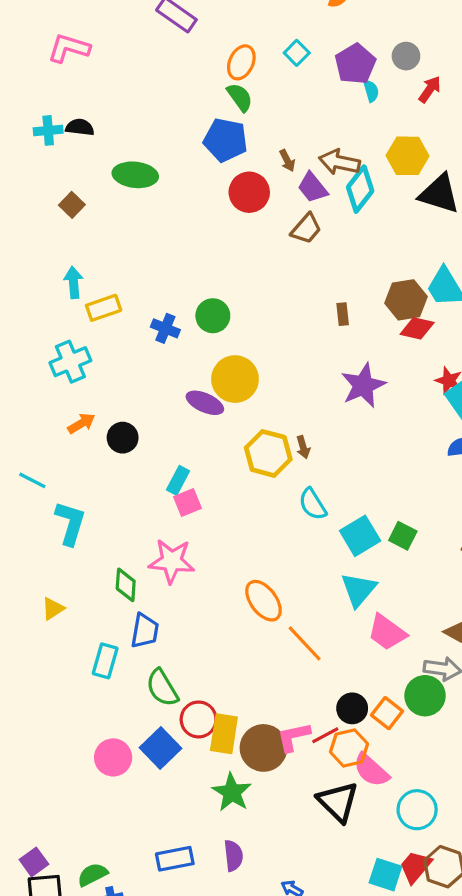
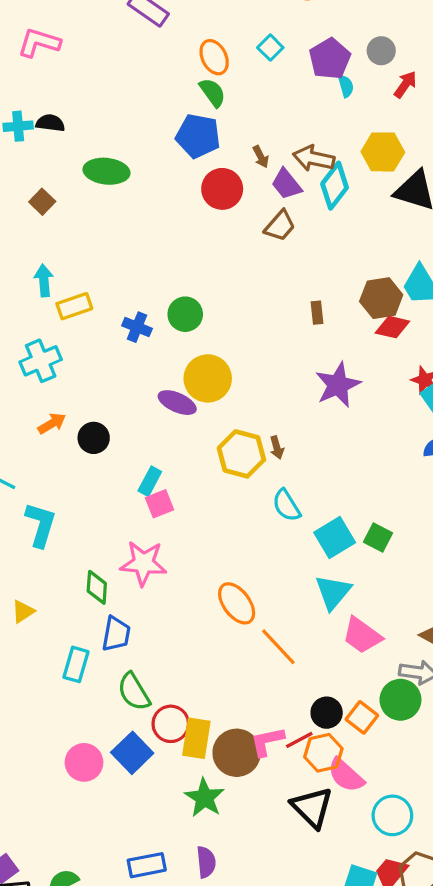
orange ellipse: (241, 62) -> (214, 57), turned -52

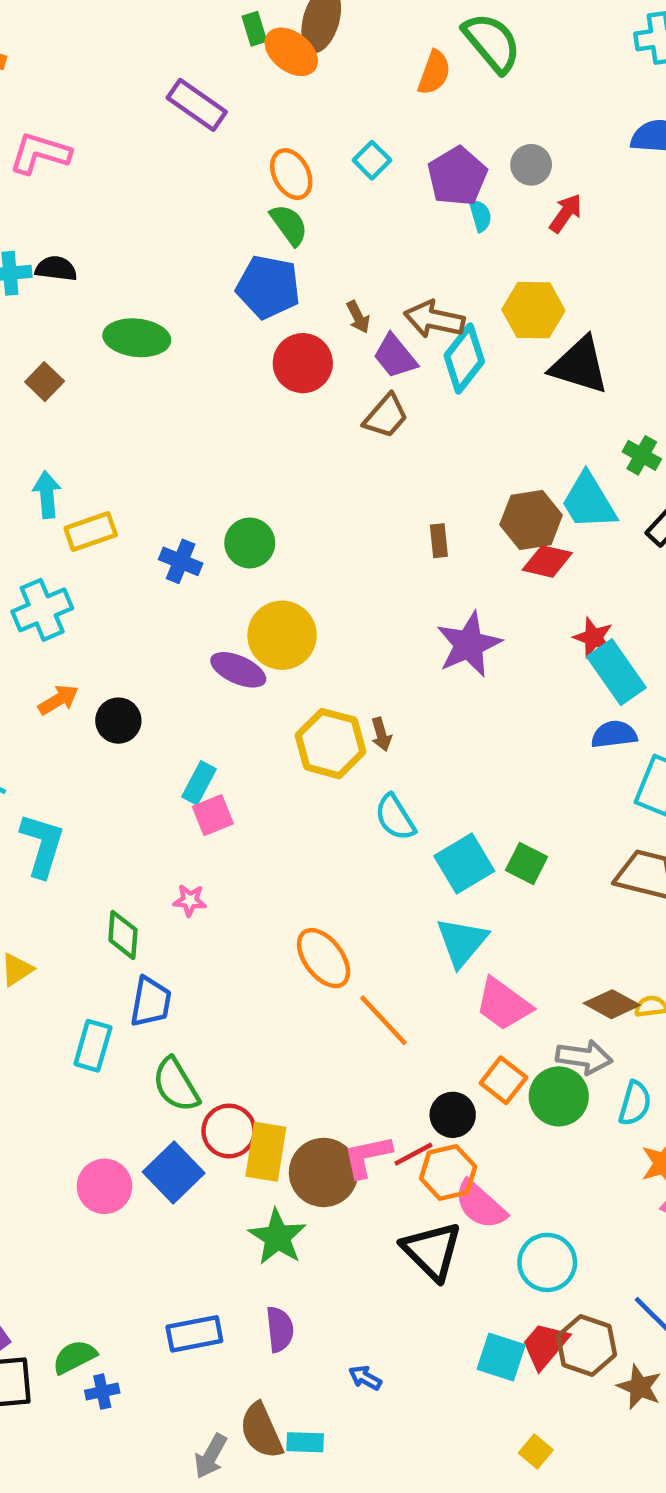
pink star: (143, 563) -> (190, 900), size x0.5
orange square: (362, 717) -> (503, 1080), moved

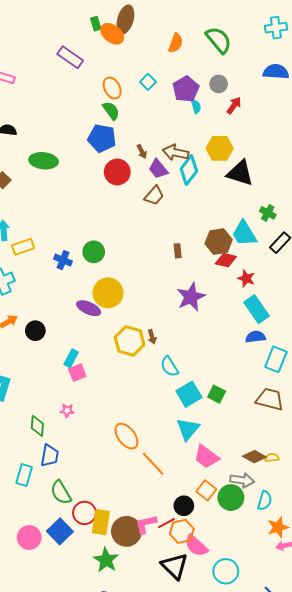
green semicircle: (492, 43) -> (219, 40), moved
red star: (593, 638) -> (246, 278), moved
cyan semicircle: (395, 817) -> (169, 367), moved

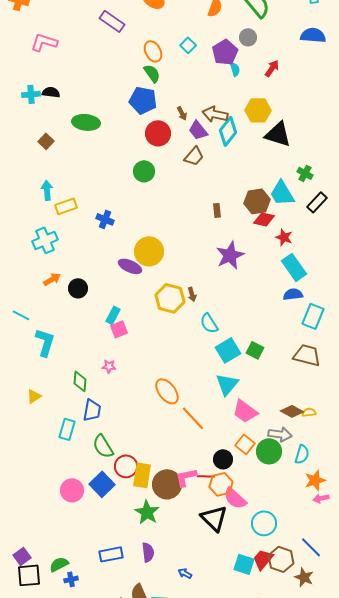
gray circle: (219, 84) -> (248, 37), moved
green circle: (94, 252) -> (144, 171), moved
red line: (166, 523) -> (206, 476), turned 30

